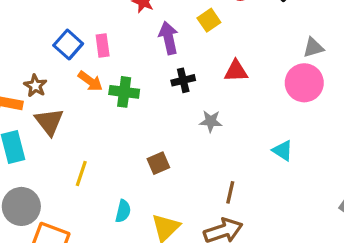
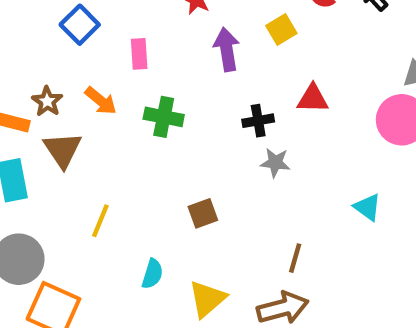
blue square: (68, 44) -> (80, 25), moved
black cross: (183, 80) -> (258, 121), moved
orange arrow: (90, 81) -> (101, 101), moved

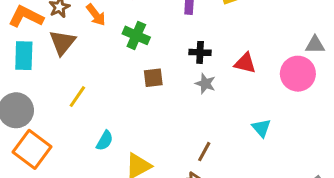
red triangle: (313, 99) -> (245, 63), moved
brown square: (203, 213) -> (153, 78), moved

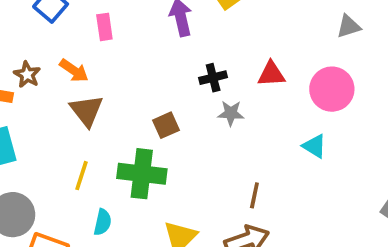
green cross: (136, 35) -> (142, 174), moved, size x1.4
brown triangle: (62, 42) -> (87, 111), moved
pink circle: (298, 74) -> (332, 89), moved
cyan semicircle: (105, 141) -> (103, 222), moved

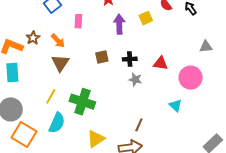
brown square: (166, 125) -> (102, 57), moved
cyan semicircle: (103, 222) -> (57, 123), size x1.5

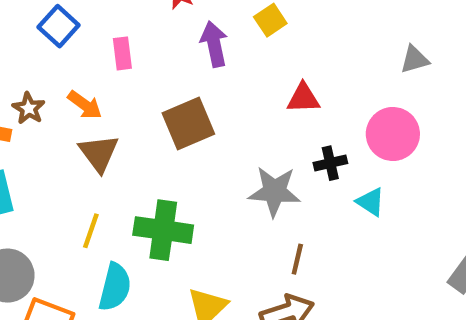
brown square: (102, 57) -> (188, 124), size x1.6
black cross: (130, 59) -> (330, 163), moved
red triangle: (160, 63) -> (303, 98), moved
gray star: (135, 79) -> (274, 191), moved, size x1.6

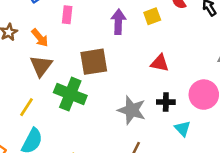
green cross: (163, 230) -> (70, 94), moved

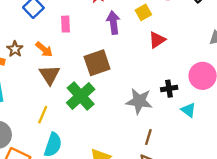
red triangle: (160, 63) -> (157, 40), moved, turned -36
green cross: (70, 94) -> (81, 96), turned 36

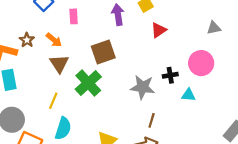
cyan triangle: (188, 110) -> (188, 95), turned -32

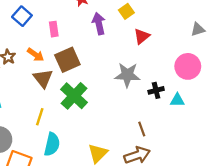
brown square: (103, 52) -> (67, 60), moved
black cross: (170, 75) -> (156, 90), moved
gray star: (143, 87) -> (127, 75), moved
brown line: (152, 120) -> (142, 129), turned -32

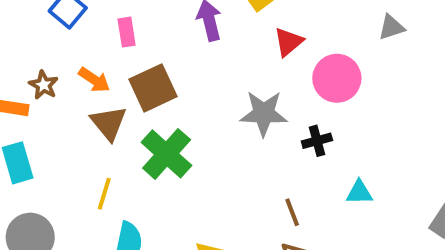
pink circle: (188, 66) -> (337, 78), moved
cyan triangle: (177, 100) -> (359, 192), moved

